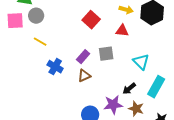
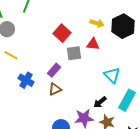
gray square: (106, 54) -> (74, 53), moved

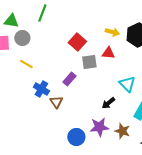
brown triangle: (55, 89) -> (56, 102), moved, turned -40
black arrow: (100, 102) -> (108, 103), moved

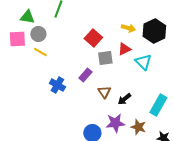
red triangle: (108, 53) -> (124, 49), turned -32
yellow line: (26, 64) -> (40, 52), moved
cyan triangle: (127, 84) -> (143, 62), moved
brown triangle: (56, 102) -> (104, 92), moved

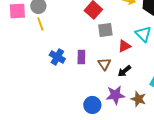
red triangle: (124, 49) -> (124, 46), moved
yellow line: (40, 52) -> (40, 24), turned 40
purple rectangle: (85, 75) -> (81, 57), moved, turned -40

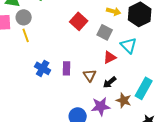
gray square: (105, 30) -> (105, 32), moved, turned 35
brown star: (138, 99) -> (124, 100), moved

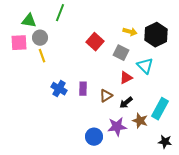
brown triangle: (90, 75) -> (106, 96), turned 32

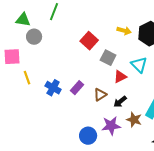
pink square: (19, 43) -> (12, 57), moved
gray square: (121, 53) -> (108, 58), moved
yellow line: (42, 56) -> (27, 78), moved
purple rectangle: (83, 89) -> (77, 88), turned 40

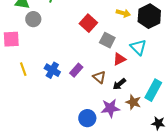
yellow line: (27, 78) -> (23, 69), moved
brown triangle: (100, 95) -> (99, 77), turned -48

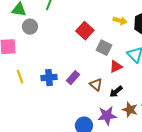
blue cross: (52, 70) -> (49, 78), turned -35

